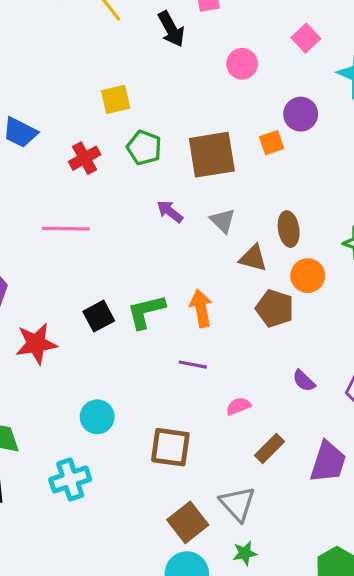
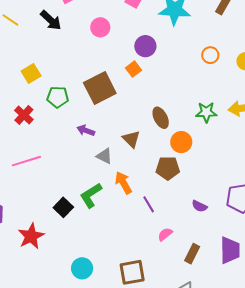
gray triangle: (223, 221) -> (104, 156), moved
brown triangle: (253, 258) -> (131, 139), moved, turned 48
purple line: (193, 365) -> (149, 204), moved, turned 66

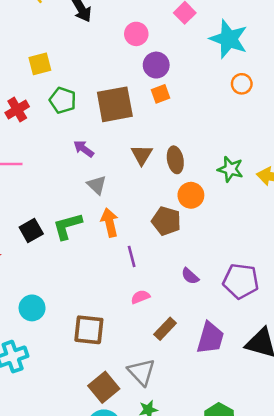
purple circle: (145, 46) -> (156, 65), moved
orange circle: (210, 55) -> (242, 84), moved
brown triangle: (131, 139) -> (142, 155), moved

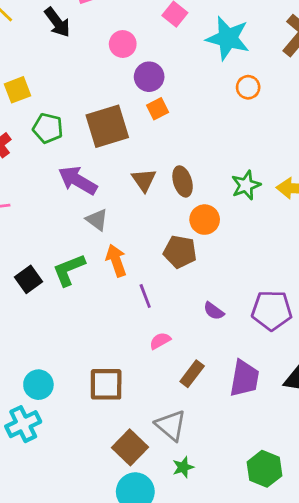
purple arrow: (84, 149) -> (78, 180), size x1.6
green star: (230, 169) -> (246, 185), turned -30
cyan circle: (32, 308) -> (38, 385), moved

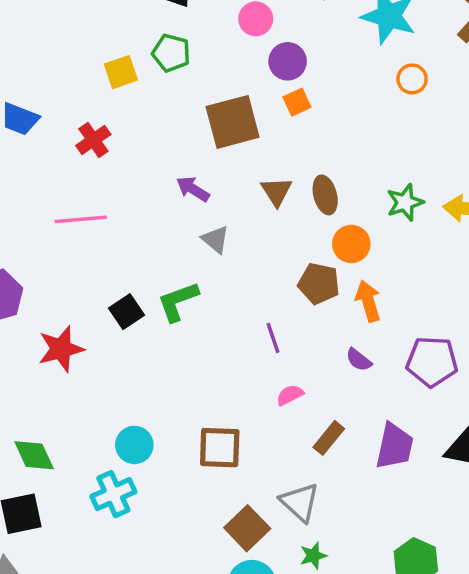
green pentagon: (48, 128) -> (171, 53), moved
purple arrow: (78, 180) -> (193, 189), size x0.7
orange arrow: (116, 260) -> (368, 301), moved

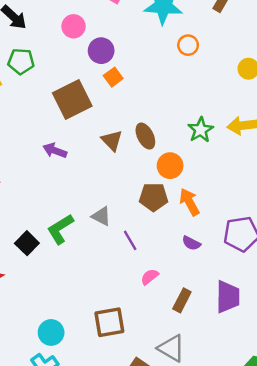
gray triangle: (215, 239) -> (101, 216), moved

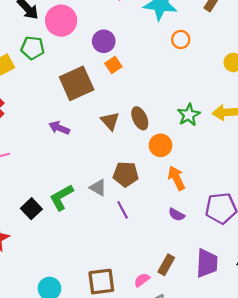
pink circle: (74, 26) -> (61, 21), moved, size x1.5
brown pentagon: (154, 197) -> (126, 174), moved
pink semicircle: (150, 277) -> (142, 280), moved

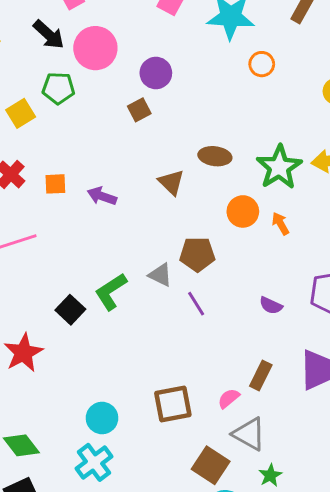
orange square: (113, 65) -> (55, 184), moved, turned 35
brown square: (77, 83) -> (139, 110), moved, size x0.5
green star: (189, 115) -> (279, 167), size x1.4
brown ellipse: (140, 118) -> (215, 156), moved, turned -55
orange arrow: (176, 178) -> (280, 224), moved, size x0.7

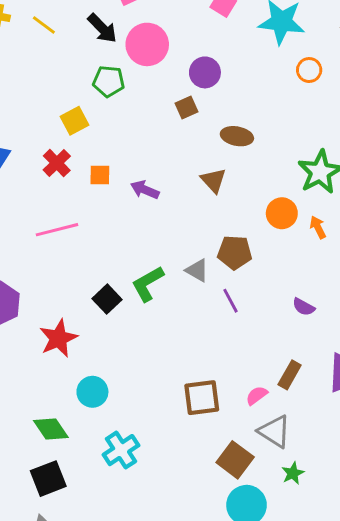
yellow square: (21, 113) -> (75, 121), moved
brown ellipse: (215, 156) -> (237, 136), moved
cyan circle: (102, 418) -> (92, 392), moved

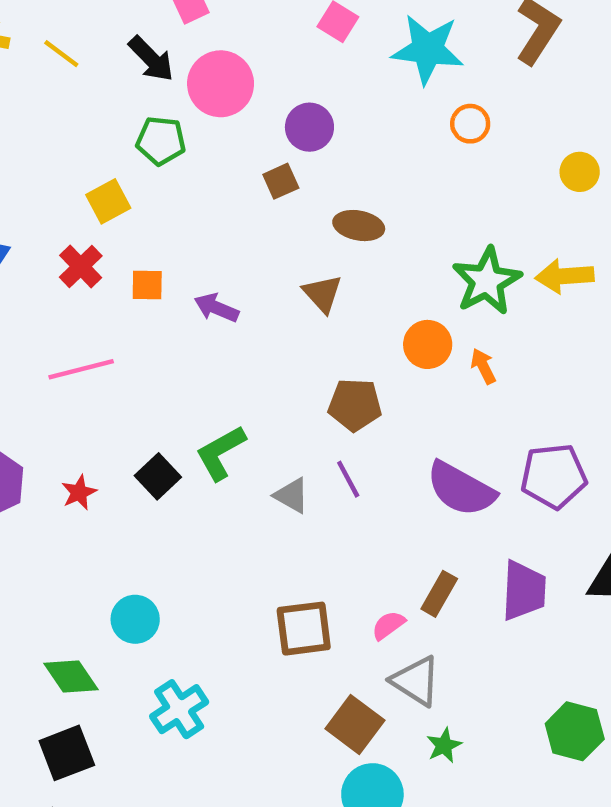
gray triangle: (197, 270) -> (292, 495), moved
purple semicircle: (304, 307) -> (461, 489), size x2.0
red star: (58, 338) -> (79, 492), moved, size x0.6

